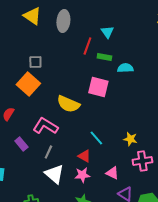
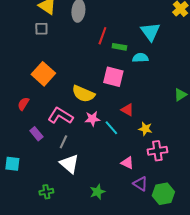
cyan triangle: (107, 32) -> (150, 32), moved, size x1.5
gray square: (35, 62) -> (41, 29), moved
red triangle: (84, 156) -> (127, 110), moved
pink star: (82, 175) -> (92, 119), moved

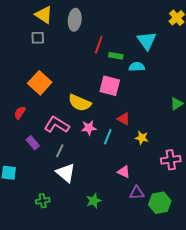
cyan line: (111, 128) -> (108, 137), turned 63
pink cross: (157, 151) -> (171, 160), moved
purple triangle: (140, 184) -> (137, 193), turned -35

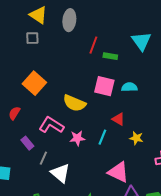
cyan semicircle: (137, 67) -> (129, 87), moved
pink star: (89, 128) -> (77, 138), moved
gray line: (60, 151) -> (43, 158), moved
pink triangle: (124, 172) -> (118, 172), size x1.6

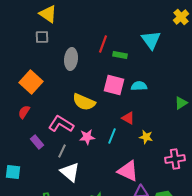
gray ellipse: (69, 20) -> (71, 59), moved
orange square: (34, 83) -> (31, 82), moved
gray line: (43, 158) -> (62, 151), moved

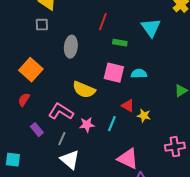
red line: (103, 44) -> (103, 22), moved
yellow star: (146, 137) -> (144, 116), moved

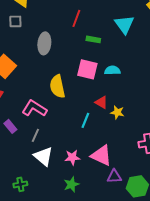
yellow semicircle: (84, 90) -> (57, 86), turned 55
pink star: (87, 125) -> (72, 157), moved

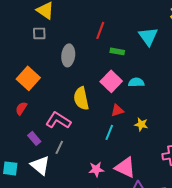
pink square: (87, 69) -> (111, 81), turned 30
red triangle: (101, 102) -> (117, 110), moved, turned -48
white triangle: (43, 156) -> (40, 165), moved

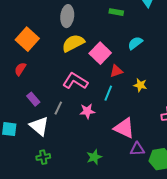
pink square: (111, 81) -> (100, 53), moved
cyan semicircle: (136, 82) -> (135, 43), turned -35
yellow semicircle: (81, 98) -> (73, 43), moved, turned 75
pink L-shape: (58, 120) -> (75, 81), moved
pink star: (96, 169) -> (87, 111), moved

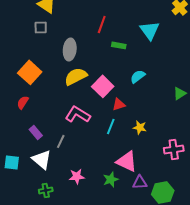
yellow star: (140, 85) -> (140, 127), moved
pink star: (87, 111) -> (77, 176), moved
green star: (94, 157) -> (111, 179), moved

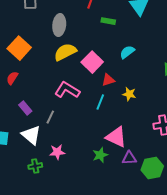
yellow star: (140, 127) -> (129, 94), moved
pink star: (77, 176) -> (57, 152), moved

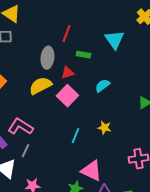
gray ellipse: (59, 25) -> (47, 58), moved
red triangle: (108, 80) -> (67, 73), moved
pink L-shape: (67, 90) -> (20, 127), moved

